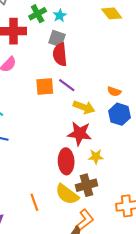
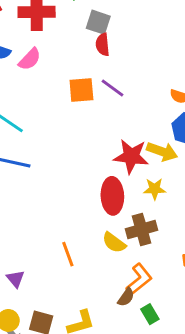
red semicircle: (60, 55) -> (103, 45), size x0.7
yellow arrow: (84, 107) -> (162, 151), moved
yellow semicircle: (67, 194) -> (114, 243), size x0.7

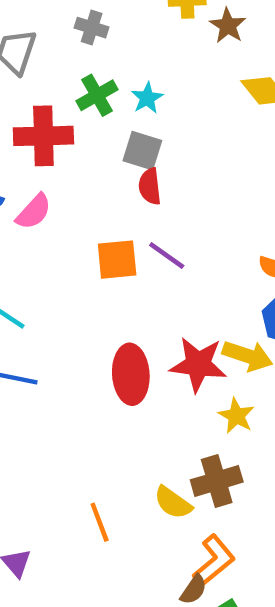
yellow star: (155, 189) -> (236, 416), turned 30
red ellipse: (112, 196) -> (131, 374), moved

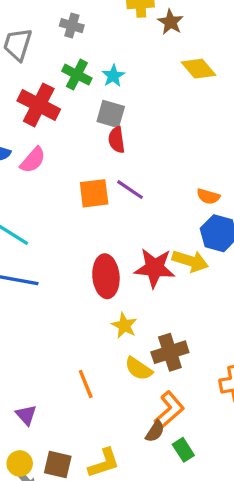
green cross: (97, 95) -> (77, 75), turned -32
red cross: (43, 136) -> (39, 105), turned 30
yellow star: (236, 416) -> (124, 326), moved

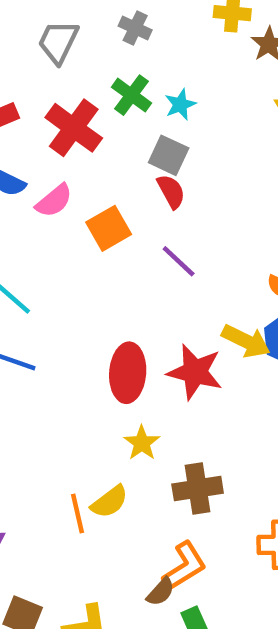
red semicircle: (117, 140) -> (171, 191), turned 150
orange square: (94, 193) -> (109, 228), moved, turned -32
yellow arrow: (190, 261) -> (246, 341), moved
yellow semicircle: (139, 369) -> (109, 502), moved, turned -80

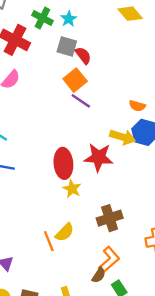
red semicircle: (171, 191) -> (83, 55), moved
orange square: (109, 228) -> (75, 80), moved
yellow star: (142, 443) -> (72, 189), moved

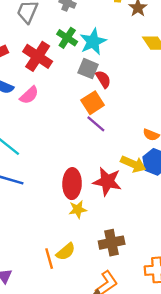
cyan star: (69, 19) -> (93, 42), size x1.6
yellow star: (72, 189) -> (78, 209), turned 30

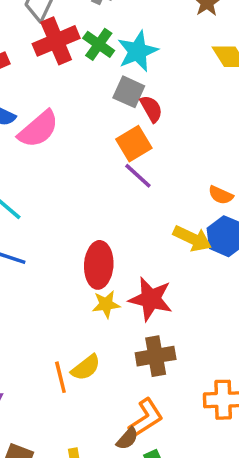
red cross: (38, 56) -> (56, 41), moved, turned 32
pink semicircle: (29, 95) -> (38, 129), size x1.4
red star: (107, 181) -> (151, 299), moved

